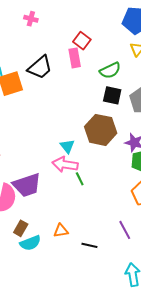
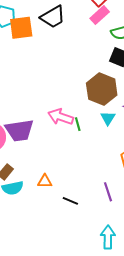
pink rectangle: (75, 58) -> (100, 15), moved, turned 48
cyan triangle: (67, 146) -> (108, 118), moved
green line: (80, 179) -> (78, 124), moved

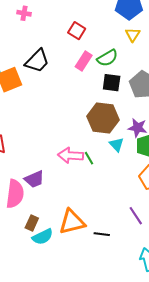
pink rectangle: (100, 15) -> (84, 61), moved
purple trapezoid: (19, 130) -> (34, 179), size x0.7
orange triangle: (45, 181) -> (72, 222), size x1.8

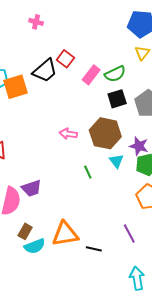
red square: (77, 31) -> (65, 59), moved
black square: (112, 83) -> (117, 99), turned -30
pink arrow: (70, 155) -> (68, 134), moved, size x0.7

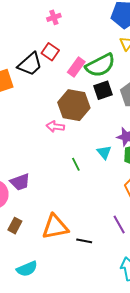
pink cross: (36, 22) -> (54, 17), moved, turned -32
green semicircle: (115, 74) -> (100, 65), size x1.4
brown hexagon: (105, 133) -> (74, 105), moved
cyan semicircle: (35, 246) -> (27, 269), moved

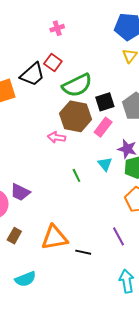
green semicircle: (100, 65) -> (77, 85), moved
pink rectangle: (76, 67) -> (103, 127), moved
purple trapezoid: (20, 182) -> (20, 192), turned 45

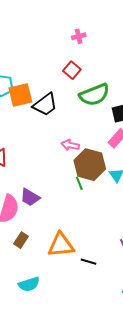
black trapezoid: (32, 74) -> (45, 105), moved
brown hexagon: (76, 116) -> (90, 165), moved
green line: (76, 175) -> (79, 183), moved

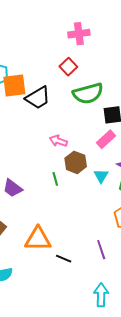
pink cross: (79, 36) -> (79, 34), size x1.5
brown hexagon: (90, 165) -> (76, 162), size x0.7
green line: (79, 183) -> (55, 179), moved

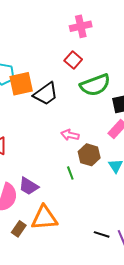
orange triangle: (38, 239) -> (44, 218), moved
black line: (64, 259) -> (102, 234), moved

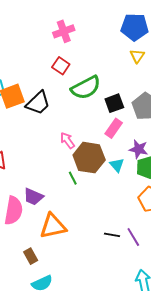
pink arrow: (70, 135) -> (67, 140), turned 48
brown hexagon: (89, 155) -> (89, 158), size x1.4
brown rectangle: (19, 229) -> (31, 256), moved, turned -56

